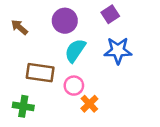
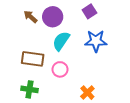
brown arrow: (19, 27) -> (31, 17), moved
orange cross: (89, 104) -> (87, 93), moved
green cross: (23, 106) -> (29, 89), moved

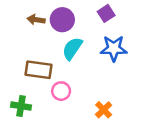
brown arrow: (31, 17) -> (36, 20), turned -32
pink circle: (60, 69) -> (61, 91), moved
green cross: (29, 89) -> (21, 106), moved

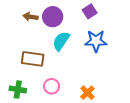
pink circle: (61, 91) -> (52, 86), moved

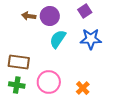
brown rectangle: (33, 59) -> (19, 62), moved
pink circle: (52, 86) -> (49, 82), size x1.5

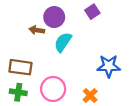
brown arrow: (29, 16) -> (37, 30), moved
blue star: (91, 39) -> (109, 66), moved

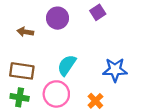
brown arrow: (37, 30) -> (25, 32), moved
cyan semicircle: (63, 42) -> (67, 65), moved

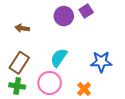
purple circle: (57, 18) -> (64, 16), moved
brown rectangle: (22, 71) -> (19, 63), turned -65

